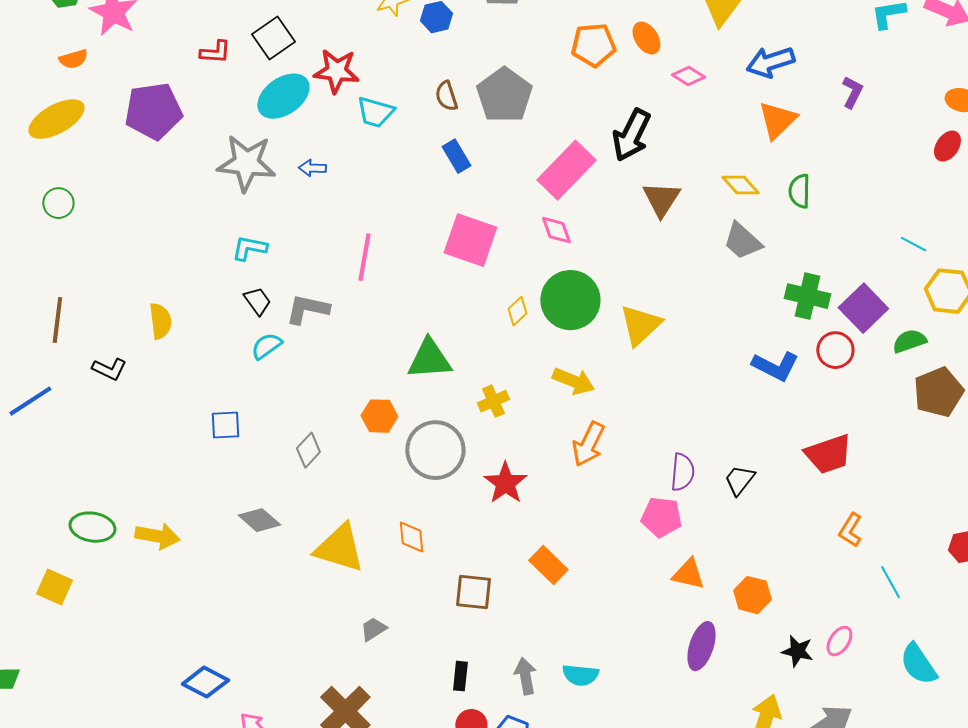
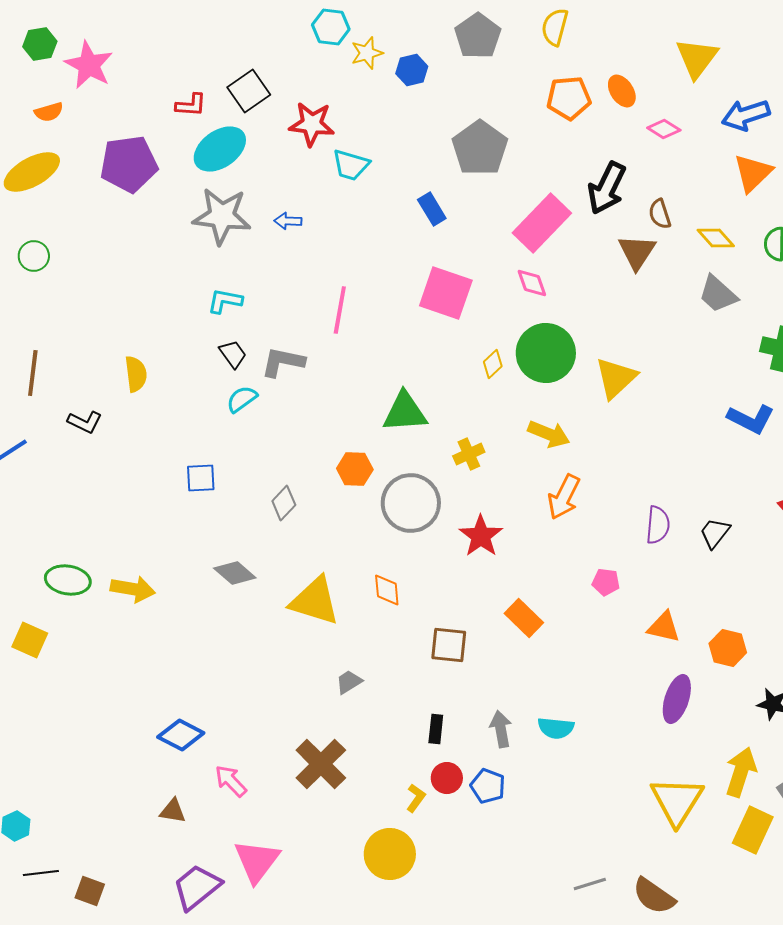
cyan ellipse: (283, 96) -> (220, 149), moved
brown semicircle: (446, 96) -> (660, 214), moved
pink pentagon: (661, 517) -> (606, 582), moved, size x0.7

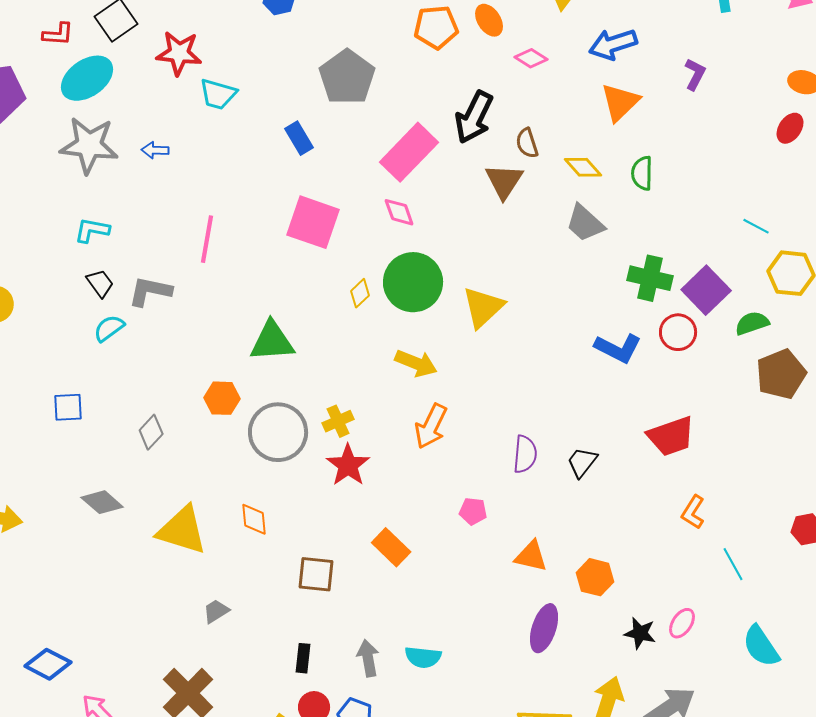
yellow cross: (469, 454) -> (338, 421), moved

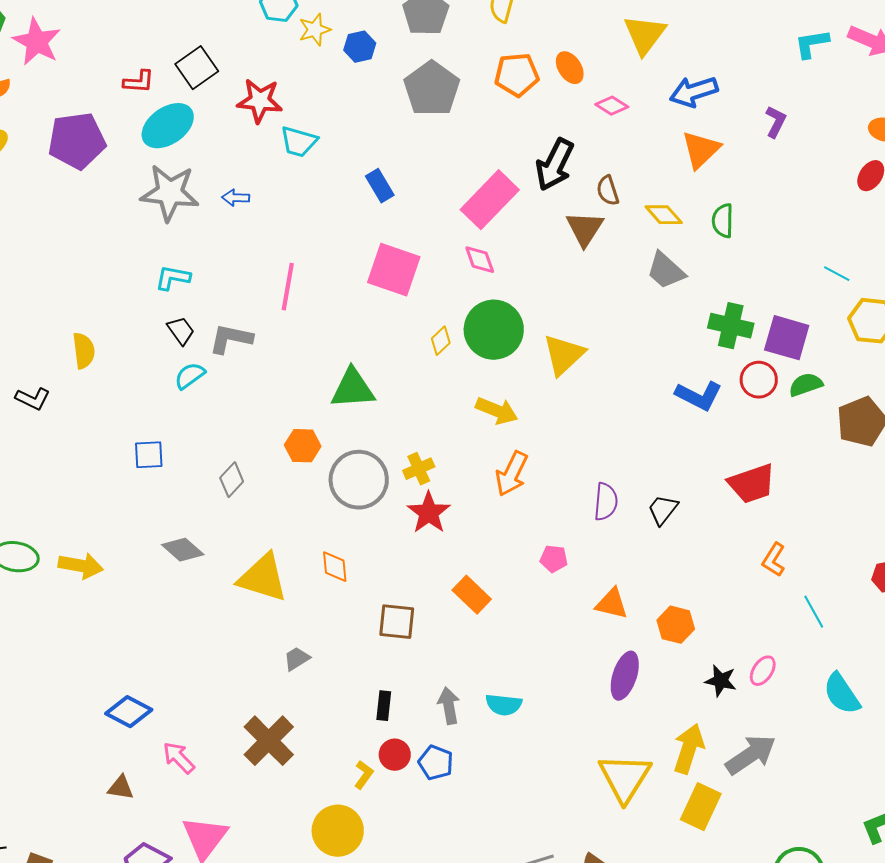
gray pentagon: (347, 77) -> (432, 89), moved
purple square: (706, 290) -> (787, 338), turned -30
green semicircle: (752, 323) -> (806, 385), moved

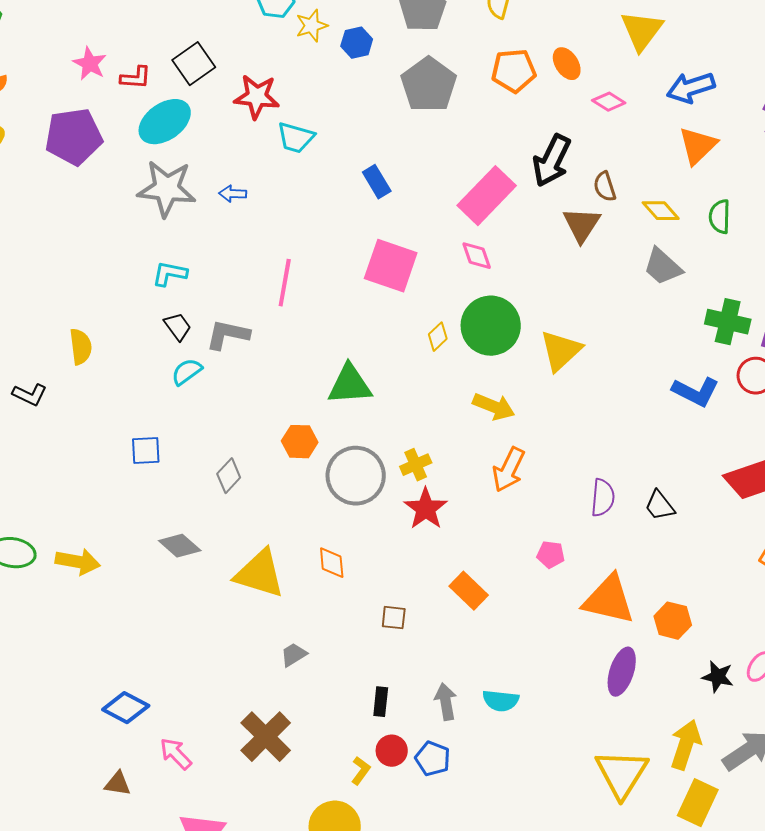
pink star: (37, 42) -> (90, 64), moved, size x0.7
black trapezoid: (663, 510) -> (660, 506), turned -76
orange triangle: (612, 604) -> (609, 600), size x1.6
brown square: (397, 622) -> (394, 618), size x0.7

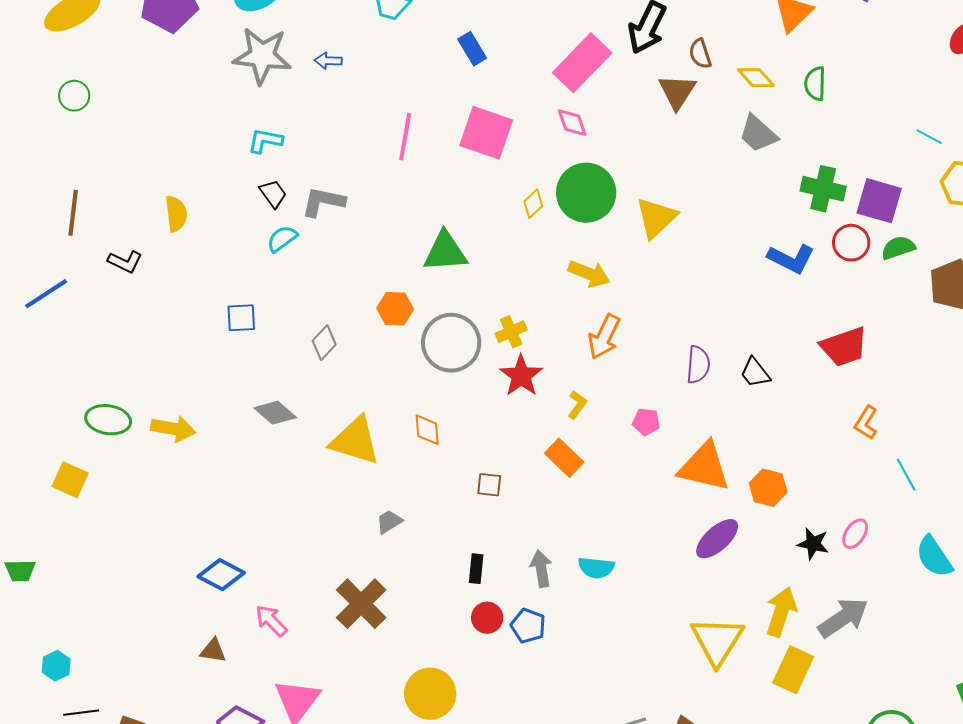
pink line: (285, 283) -> (405, 137), moved
purple ellipse: (622, 672) -> (717, 539), turned 30
yellow L-shape: (361, 771) -> (577, 405), moved

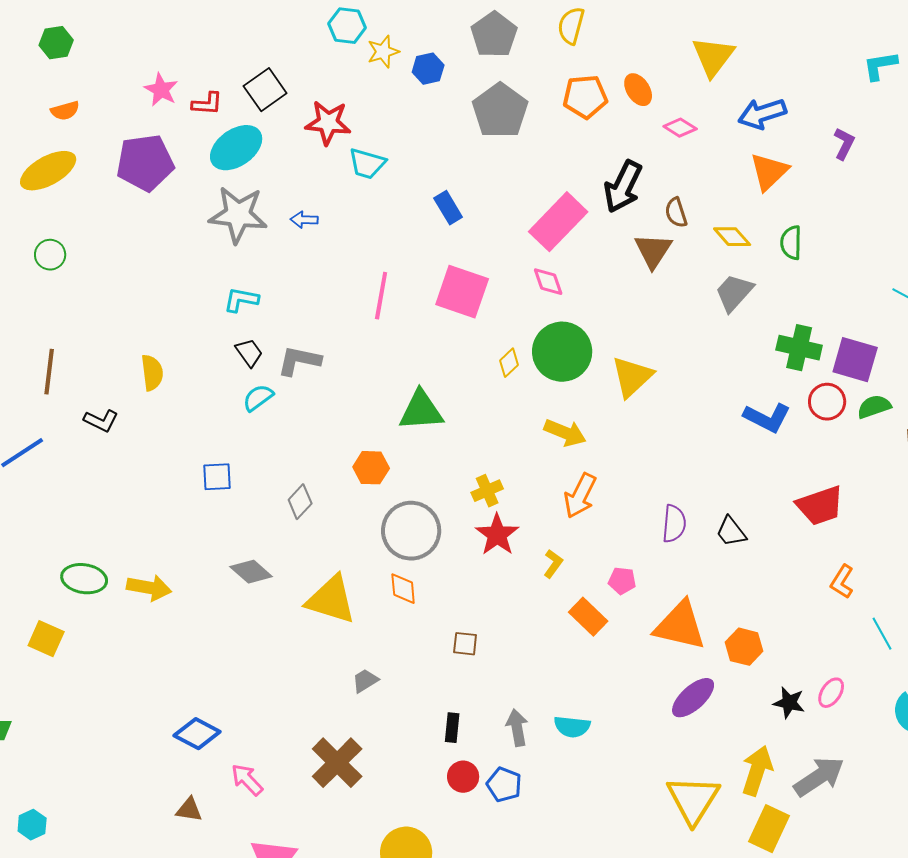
gray trapezoid: (758, 134) -> (734, 293), turned 90
gray circle: (451, 343) -> (411, 531), moved
orange rectangle: (564, 458) -> (588, 617), moved

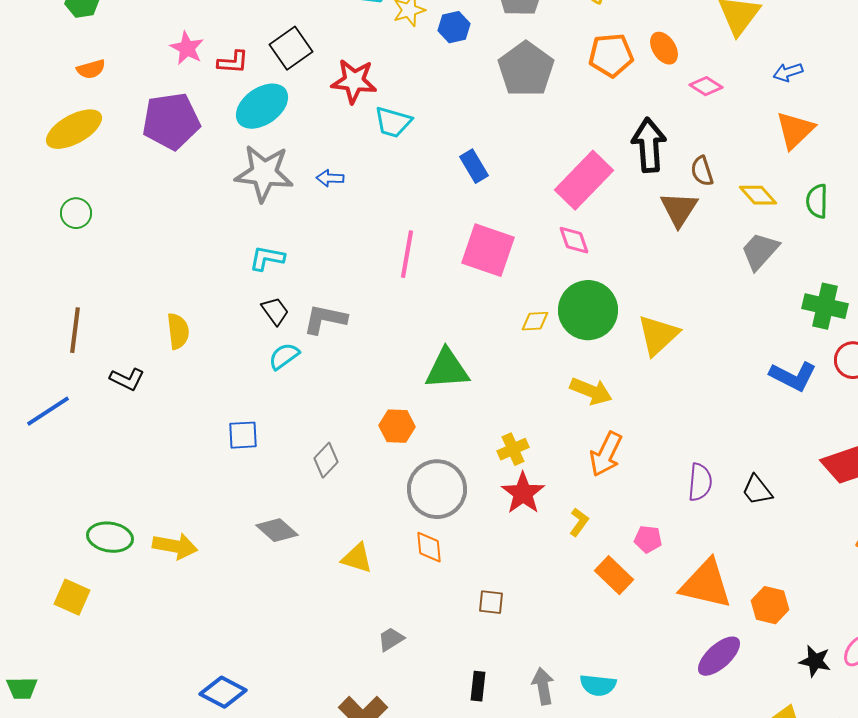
blue arrow: (762, 114) -> (788, 72), size x0.6
black arrow: (623, 187) -> (649, 145), turned 150
yellow diamond: (509, 363) -> (535, 321), turned 40
yellow triangle: (331, 600) -> (357, 558), size x0.6

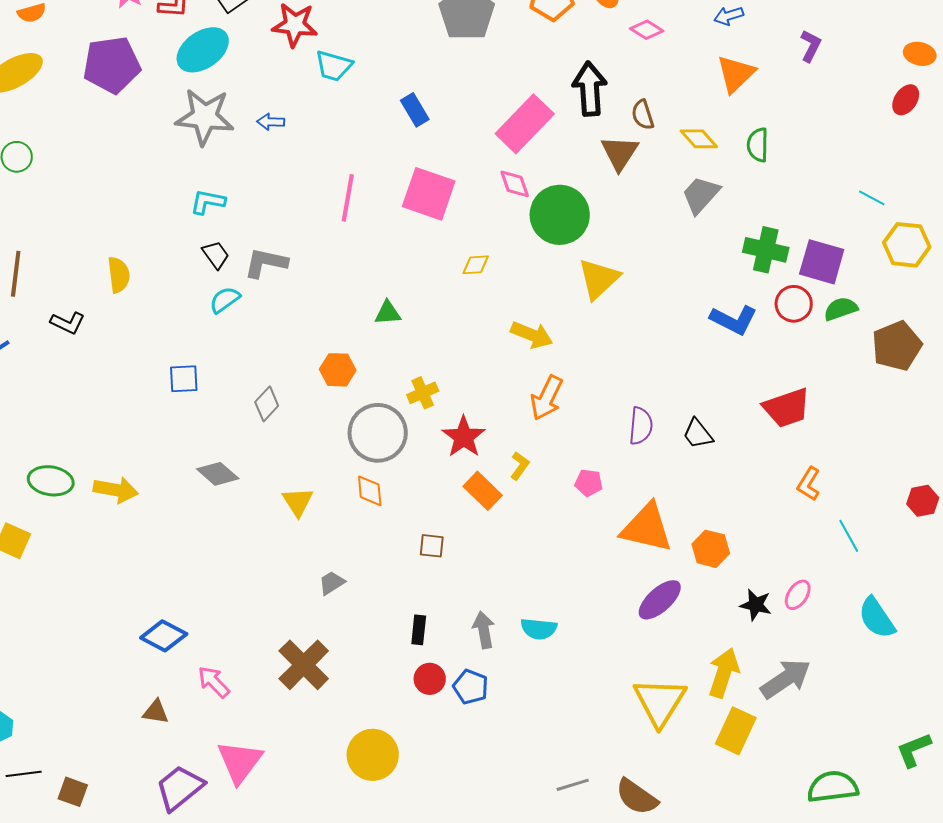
green circle: (588, 310) -> (560, 215), moved
green triangle: (447, 369) -> (388, 313), size x0.6
yellow cross: (513, 449) -> (423, 393), moved
yellow triangle: (357, 558) -> (298, 502), turned 40
orange rectangle: (614, 575) -> (483, 491), moved

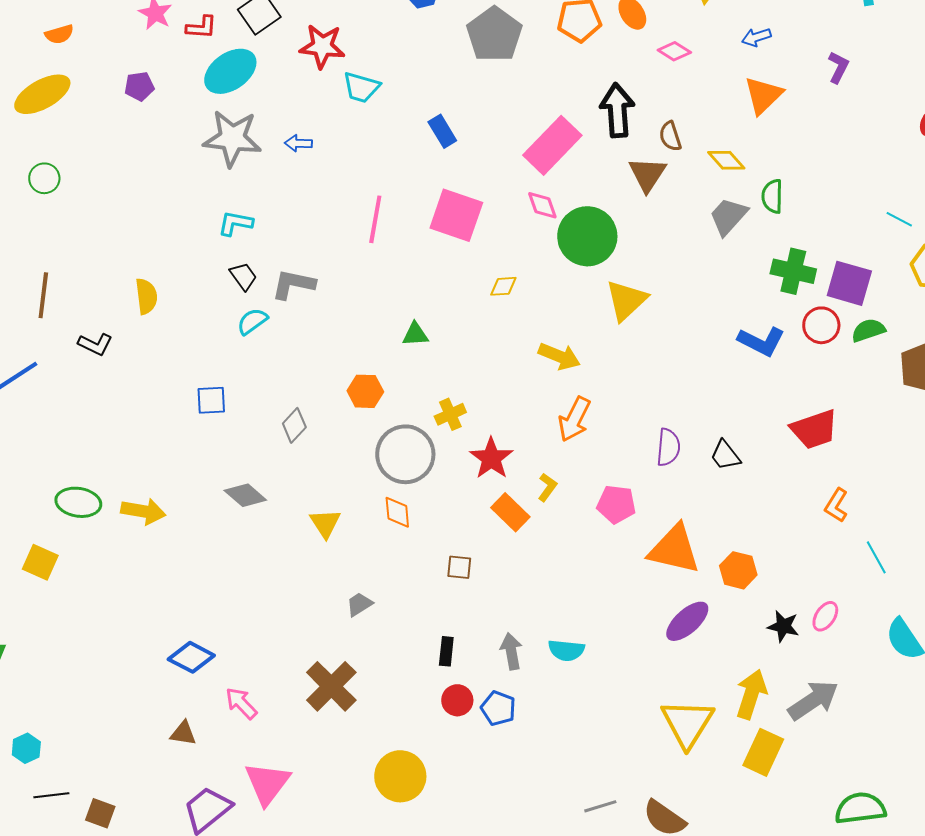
purple pentagon: (112, 65) -> (139, 86), size x0.5
green semicircle: (758, 145) -> (772, 196), moved
pink pentagon: (589, 483) -> (616, 504), size x1.4

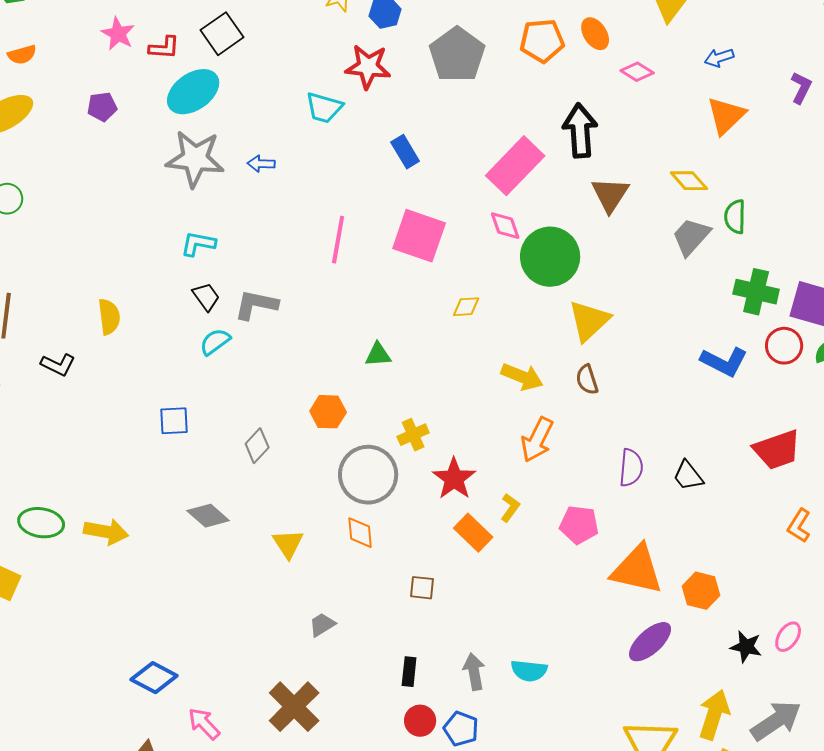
red star: (322, 46) -> (368, 67), moved
brown semicircle: (670, 136) -> (587, 380), moved

